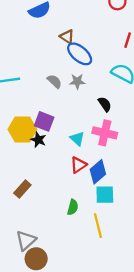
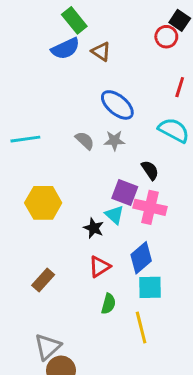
brown triangle: (67, 37) -> (101, 52), moved
purple square: (44, 121) -> (125, 192), moved
black star: (38, 140) -> (94, 228), moved
red triangle: (78, 165) -> (100, 267), moved

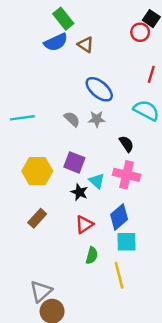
purple square: (125, 192) -> (74, 162), moved
brown rectangle: (43, 280) -> (37, 218), moved

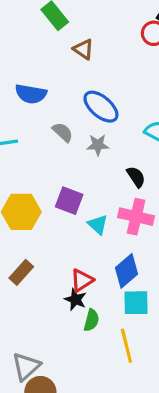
blue semicircle: (56, 42) -> (31, 94), moved, turned 35
gray semicircle: (72, 119) -> (63, 132), moved
black star: (79, 192) -> (75, 299), moved

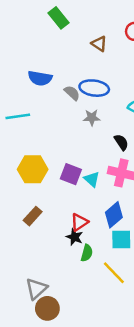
brown triangle: (83, 49) -> (99, 44), moved
blue ellipse: (101, 107) -> (94, 88), turned -32
gray semicircle: (63, 132) -> (72, 93), moved
purple square: (69, 201) -> (71, 174), moved
yellow line: (126, 346) -> (114, 273), turned -30

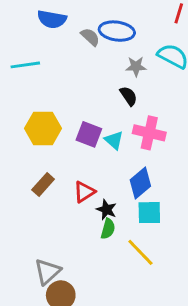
gray star: (92, 118) -> (136, 66), moved
black semicircle: (121, 142) -> (129, 96), moved
red triangle: (79, 222) -> (84, 192), moved
black star: (74, 237) -> (106, 210), moved

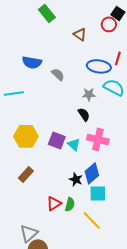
blue ellipse: (117, 31) -> (99, 66), moved
red triangle: (84, 192) -> (54, 203), moved
black star: (106, 210) -> (76, 179), moved

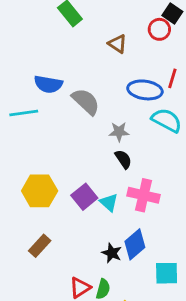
gray semicircle: (58, 74) -> (86, 101), size x1.5
cyan line: (14, 93) -> (24, 113), moved
gray star: (89, 94) -> (119, 132), moved
purple square: (57, 140) -> (84, 197), turned 30
cyan square: (98, 193) -> (167, 273), moved

